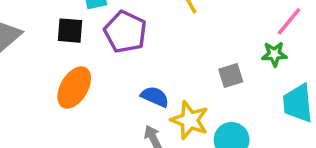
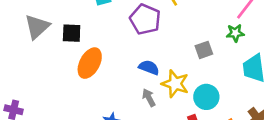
black square: (70, 31) -> (72, 33), moved
purple pentagon: (125, 32) -> (145, 19), moved

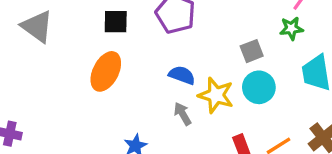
gray triangle: (37, 27) -> (37, 26), turned -40
black square: (72, 33) -> (116, 22), moved
cyan circle: (206, 97) -> (259, 87), moved

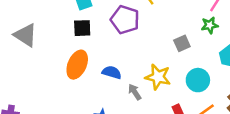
blue semicircle: (182, 75) -> (112, 72), moved
cyan circle: (259, 87) -> (198, 80), moved

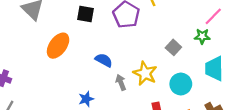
gray square: (182, 43) -> (173, 47), turned -35
orange ellipse: (77, 65) -> (58, 46), moved

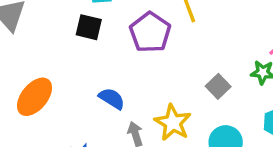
orange ellipse: (58, 46) -> (35, 97), moved

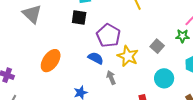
purple pentagon: (150, 32) -> (108, 35), moved
yellow star: (173, 123) -> (128, 56), moved

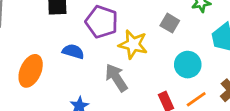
blue semicircle: (96, 58) -> (73, 51), moved
gray arrow: (111, 78) -> (116, 78), size x1.5

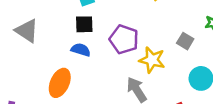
blue semicircle: (73, 51) -> (81, 50), moved

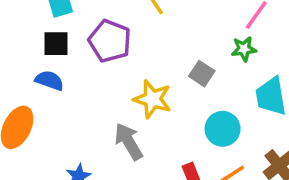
purple pentagon: (124, 39) -> (110, 41), moved

